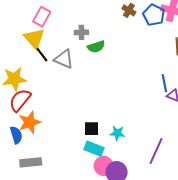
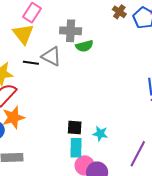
gray cross: (81, 32) -> (71, 31), size x1.5
black line: (42, 55) -> (31, 63), moved, turned -49
cyan rectangle: (94, 149) -> (76, 148), turned 66

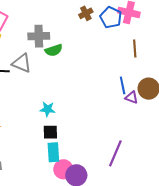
brown cross: (119, 12) -> (86, 13), turned 32
cyan star: (100, 134) -> (48, 109), moved

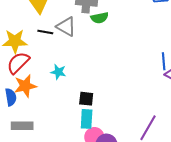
cyan star: (48, 109) -> (58, 72), moved

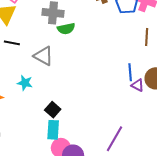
gray triangle: (66, 27) -> (43, 56), moved
black square: (86, 99) -> (53, 110), turned 35

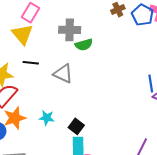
cyan star: (25, 83) -> (47, 118), moved

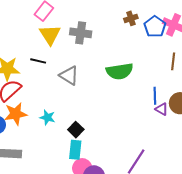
yellow triangle: (22, 34) -> (50, 35), moved
green semicircle: (84, 45) -> (120, 71), moved, size x1.5

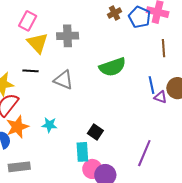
black square: (76, 130) -> (95, 132), moved

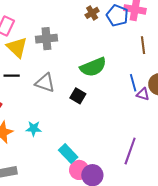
black square: (95, 132) -> (78, 96), moved
cyan rectangle: (82, 152) -> (68, 154), turned -36

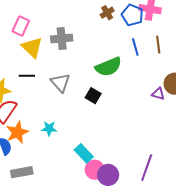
gray triangle: (45, 83) -> (60, 83), turned 30
blue line: (133, 83) -> (135, 47), moved
purple line: (130, 151) -> (147, 168), moved

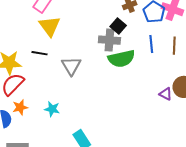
gray cross: (62, 39) -> (109, 40), moved
black square: (93, 96) -> (118, 26), moved
orange star: (17, 132) -> (20, 107), size x0.7

